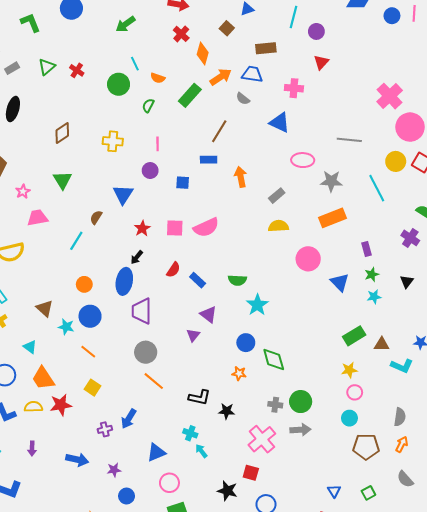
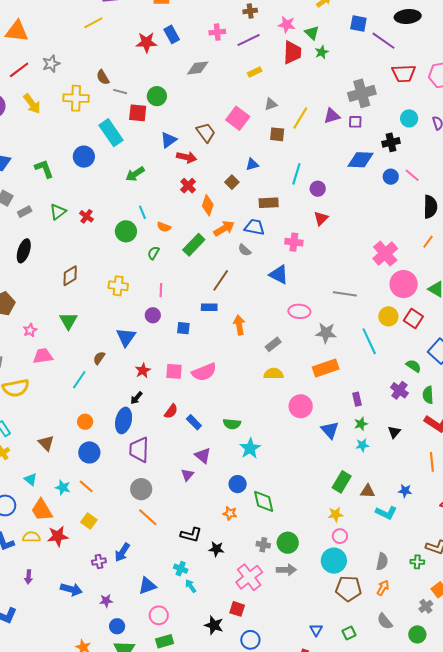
pink line: (414, 13) -> (412, 175), turned -56
cyan star: (66, 327) -> (63, 487), moved
green rectangle: (354, 336) -> (342, 482), turned -30
cyan circle: (349, 418) -> (334, 561), size x1.6

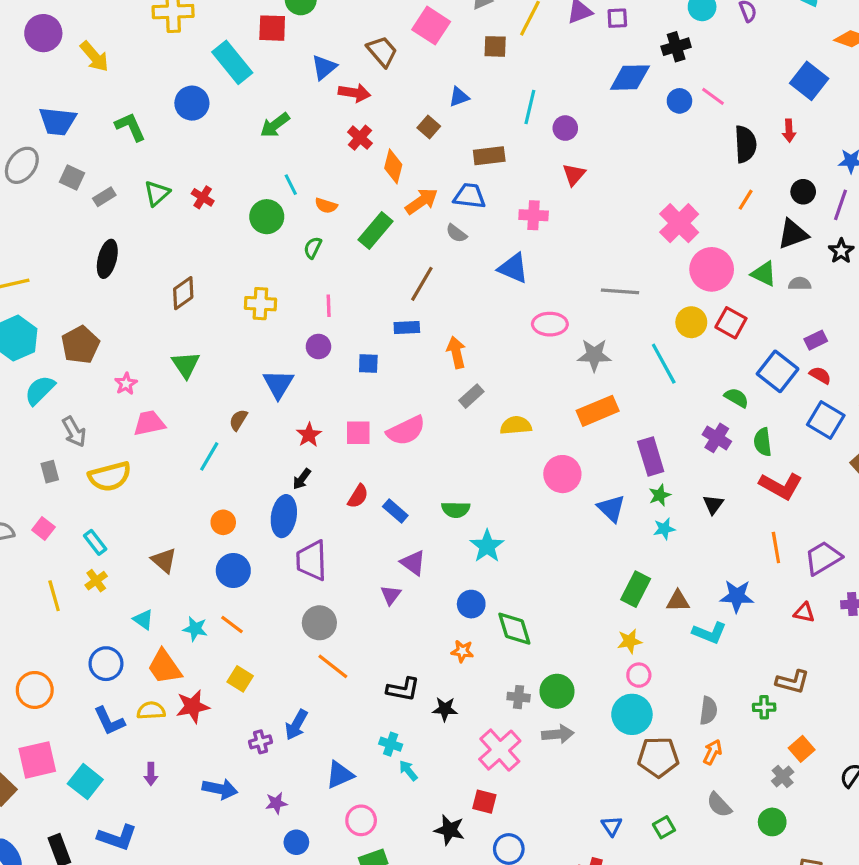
yellow arrow: (32, 104) -> (94, 57), moved
gray rectangle: (273, 344) -> (471, 396), moved
purple rectangle: (357, 399) -> (651, 457), size x1.6
blue star: (405, 491) -> (737, 596), size x1.5

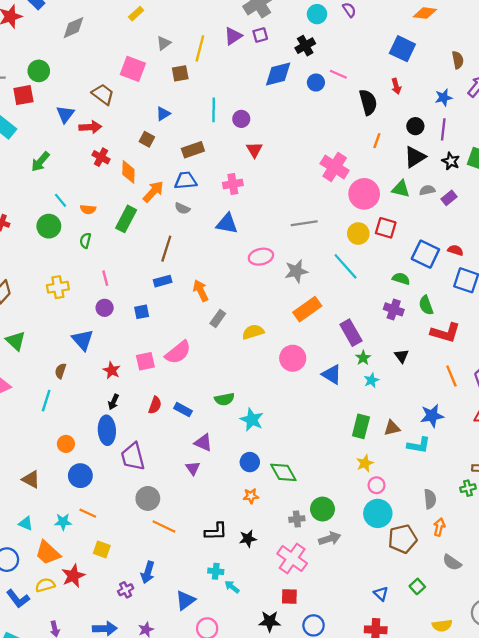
purple rectangle: (816, 340) -> (449, 198), moved

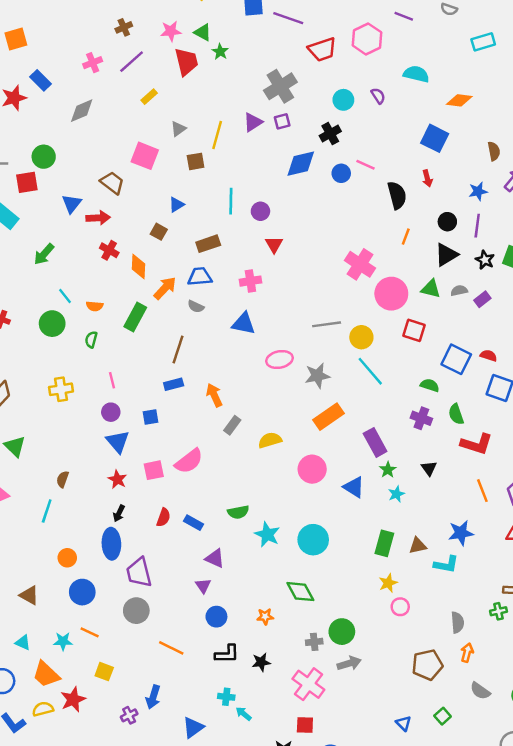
yellow circle: (358, 234) -> (361, 337), moved
blue triangle: (83, 340) -> (118, 442), moved
blue circle: (250, 462) -> (216, 617), moved
gray circle: (148, 498) -> (136, 611), moved
cyan circle: (378, 513) -> (313, 540), moved

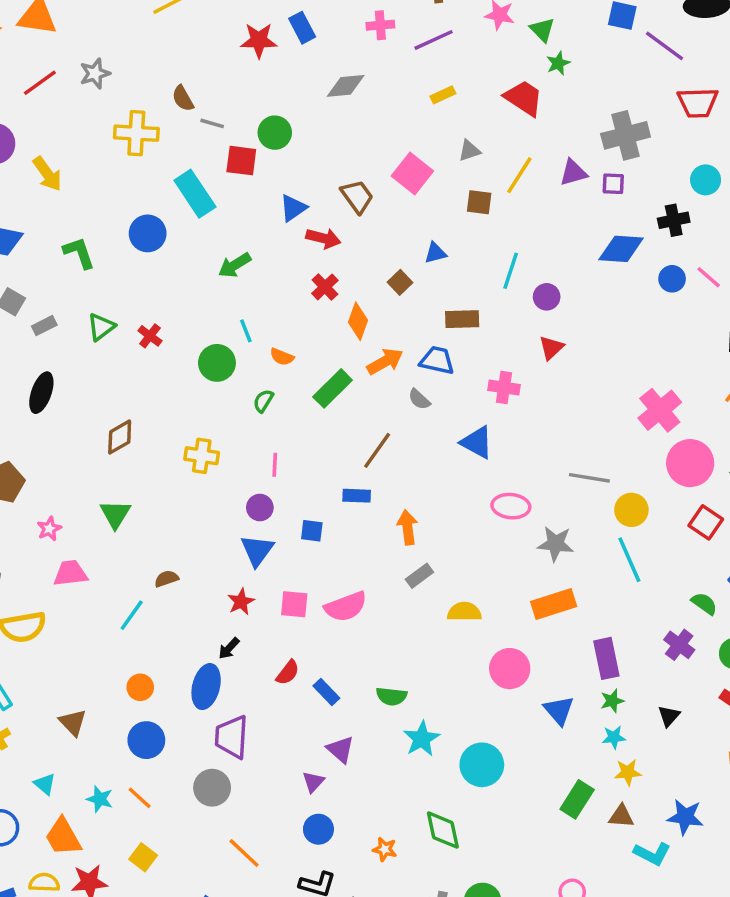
red trapezoid: (186, 62) -> (524, 98), moved, turned -60
brown semicircle: (63, 479) -> (166, 579), turned 35
yellow star: (388, 583) -> (628, 772), moved

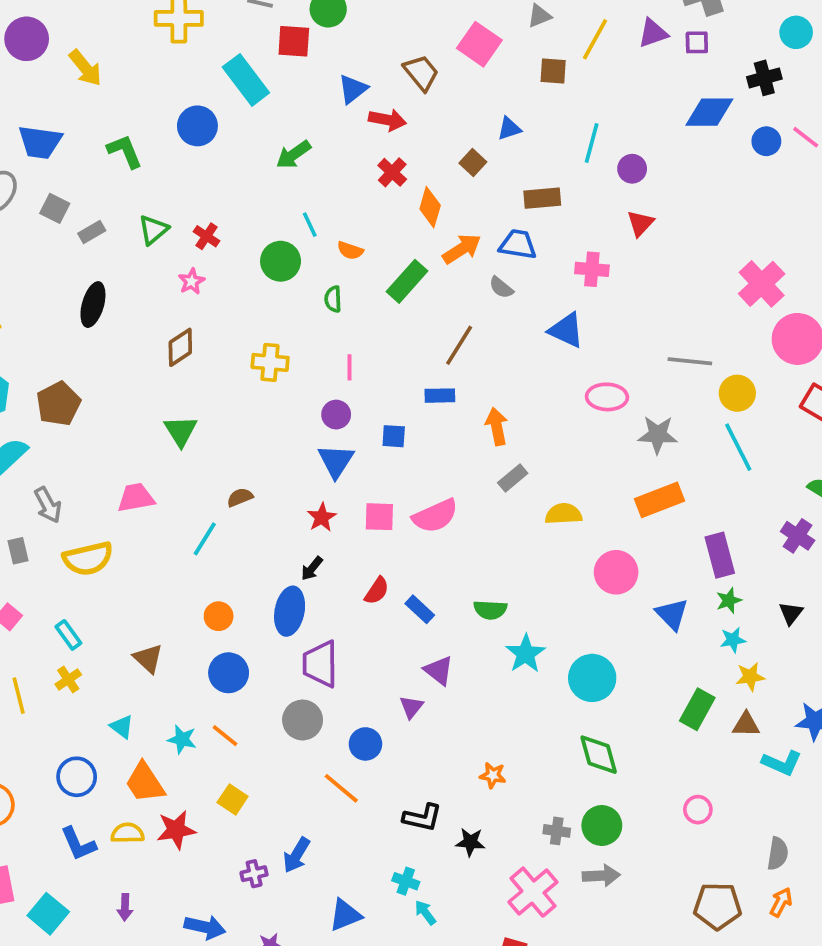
green semicircle: (263, 401) -> (333, 299), turned -30
pink star: (49, 529) -> (192, 281), moved
blue circle: (318, 829) -> (365, 744), moved
green diamond: (443, 830) -> (599, 755), moved

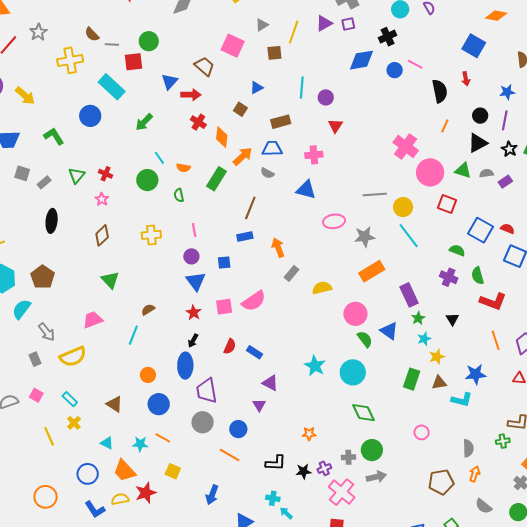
green semicircle: (490, 610) -> (365, 339), moved, turned -120
purple cross: (254, 874) -> (324, 468), moved

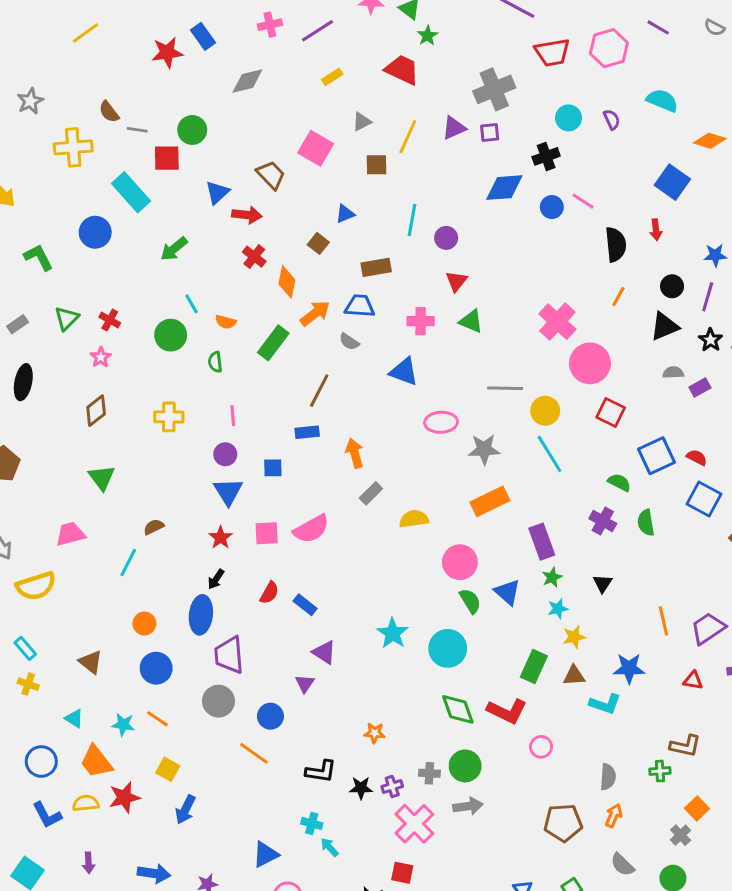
green triangle: (463, 170) -> (471, 321), moved
blue square: (481, 230) -> (657, 456), turned 30
red L-shape: (493, 301) -> (507, 711), moved
yellow cross: (74, 423) -> (28, 684), turned -32
blue arrow: (212, 495) -> (185, 810), moved

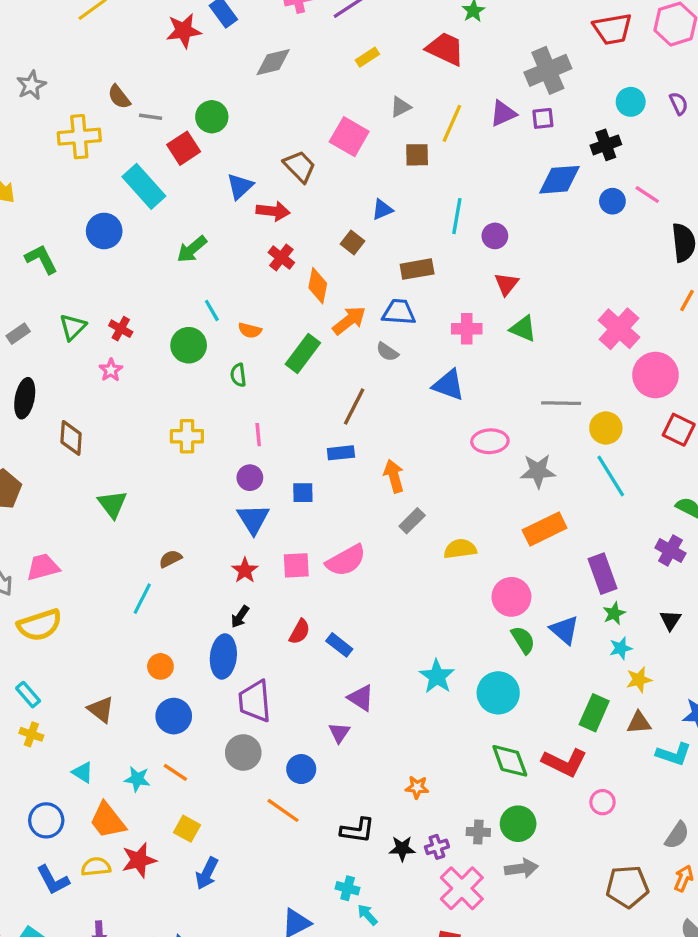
red square: (167, 158) -> (184, 148), turned -32
brown diamond: (96, 411) -> (71, 438), moved, turned -48
pink trapezoid: (70, 534) -> (43, 567), moved
gray semicircle: (608, 777) -> (677, 835), turned 30

